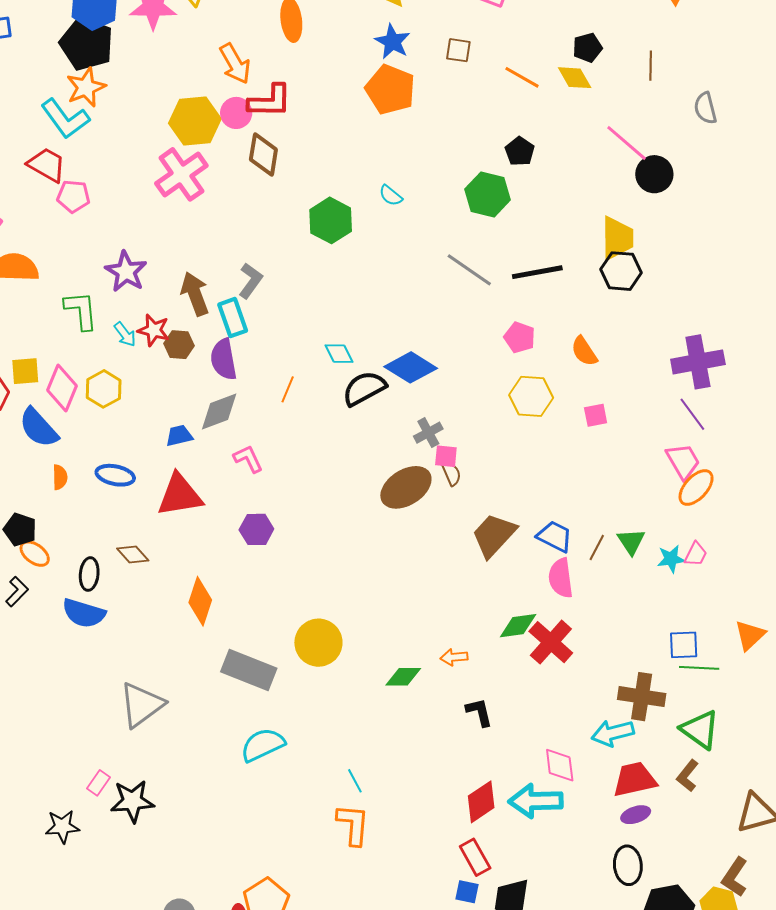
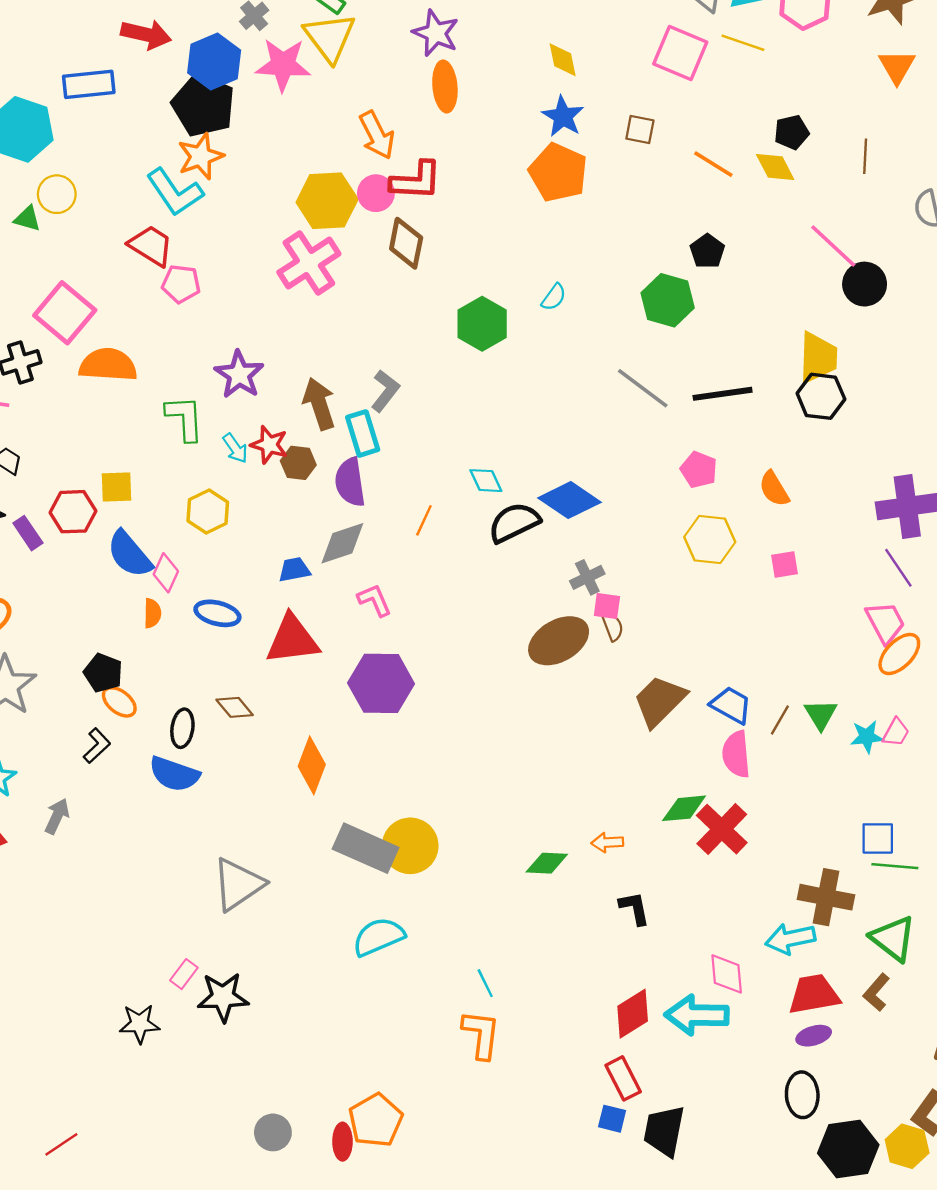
cyan semicircle: (391, 196) -> (554, 297), turned -95
pink diamond: (62, 388) -> (166, 573), moved, size x0.7
purple hexagon: (256, 529) -> (381, 683), size x1.6
yellow circle: (318, 643) -> (410, 846), moved

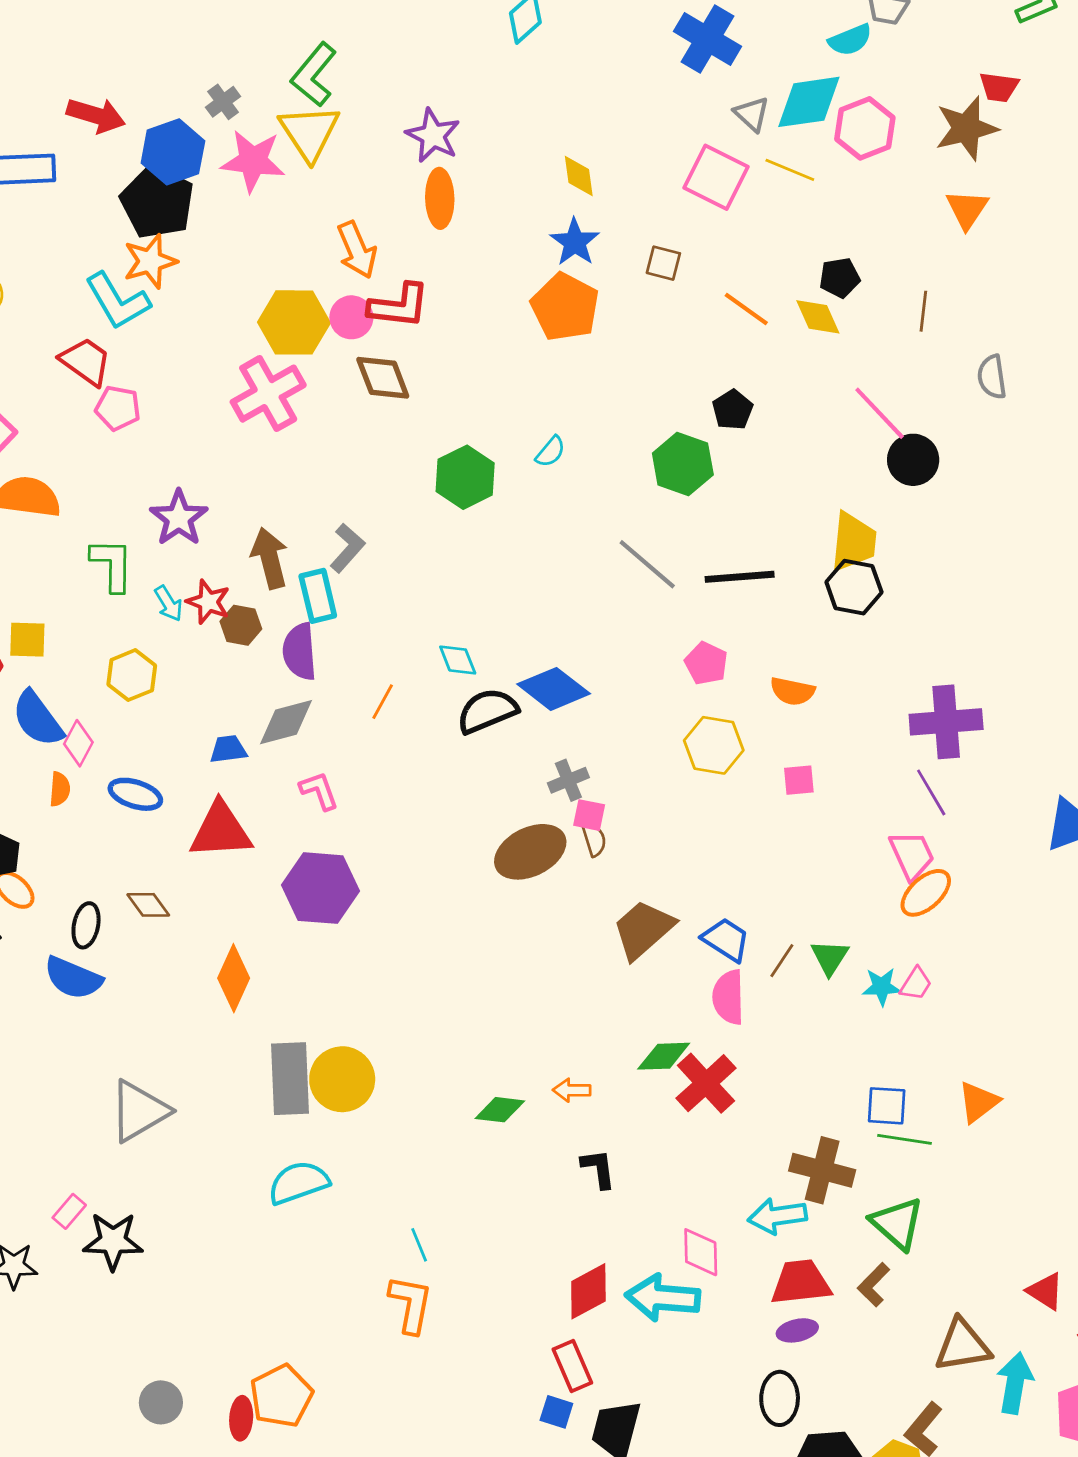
brown diamond: (406, 243) -> (383, 378), turned -36
orange semicircle: (774, 489) -> (792, 691), turned -51
gray rectangle: (366, 848) -> (290, 1079), turned 60

